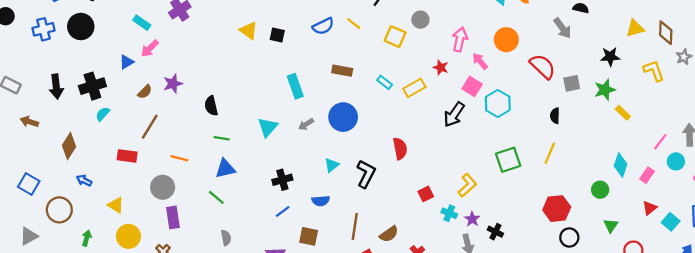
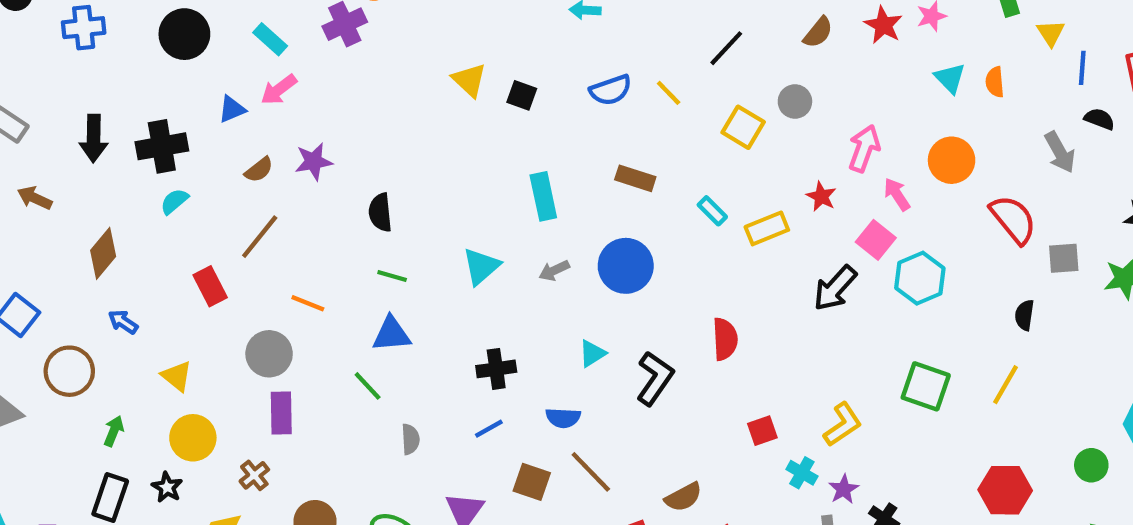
black circle: (81, 27) -> (184, 34), moved
red rectangle: (127, 156) -> (210, 286), turned 48
green square: (508, 160) -> (926, 386), turned 30
brown line: (355, 226) -> (591, 472), moved, turned -60
gray semicircle: (226, 238) -> (410, 439), moved

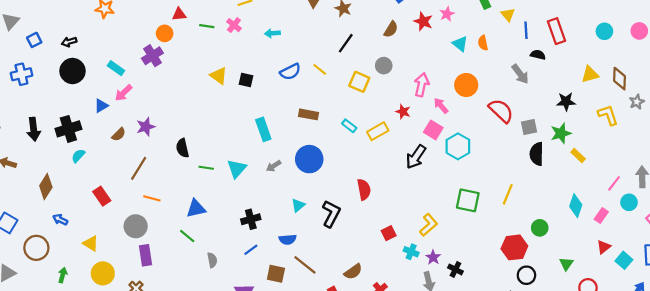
brown line: (260, 237) -> (139, 168), moved
green line: (392, 276) -> (206, 168), moved
black semicircle: (1024, 315) -> (537, 154), moved, size x1.5
green circle: (1091, 465) -> (540, 228), moved

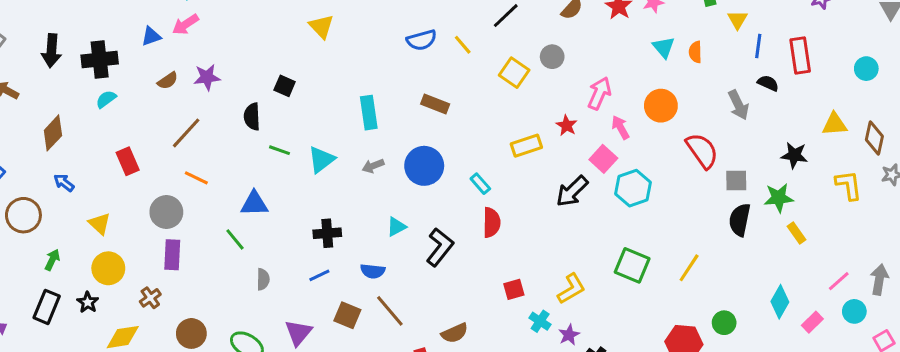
black square: (246, 80) -> (285, 86), moved
cyan rectangle: (349, 126) -> (480, 184), moved

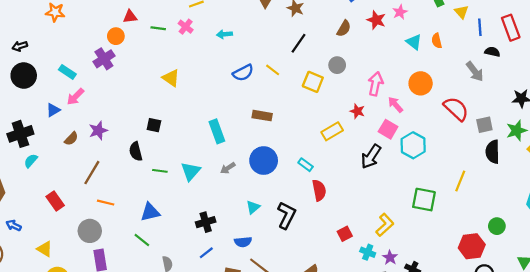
yellow line: (689, 268) -> (460, 181), moved

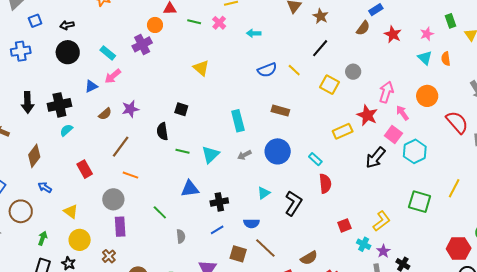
pink star: (400, 12) -> (427, 34), moved
brown semicircle: (344, 28) -> (363, 28), moved
red star: (357, 111) -> (367, 115), size x1.5
blue triangle: (150, 212) -> (190, 189), moved

